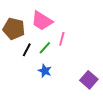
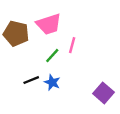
pink trapezoid: (42, 21) -> (49, 24), turned -50
black line: (27, 50) -> (31, 80), moved, turned 40

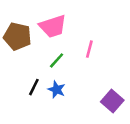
pink line: (72, 45) -> (89, 49), moved
black line: (31, 80) -> (34, 87), turned -42

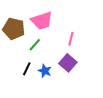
green line: (57, 60) -> (35, 45), moved
purple square: (112, 101) -> (68, 63), moved

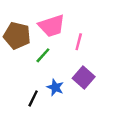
pink line: (71, 39) -> (79, 42), moved
black line: (27, 69) -> (33, 98), moved

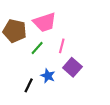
pink line: (79, 42) -> (62, 46), moved

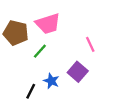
pink line: (62, 46) -> (90, 44), moved, turned -40

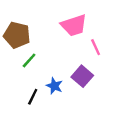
pink trapezoid: (48, 24) -> (74, 25), moved
green line: (40, 51) -> (29, 60), moved

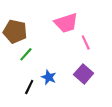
purple square: (82, 76) -> (84, 74), moved

